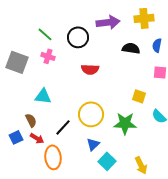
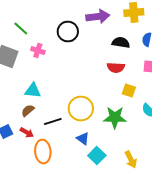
green line: (45, 34) -> (21, 28), moved
red semicircle: (90, 69) -> (116, 68), moved
brown semicircle: (31, 120) -> (28, 110), moved, turned -104
black line: (63, 127) -> (53, 122), turned 30
blue triangle: (93, 144) -> (83, 138), turned -40

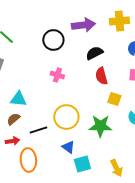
black semicircle: (121, 42) -> (94, 53), moved, turned -36
pink cross: (38, 50) -> (57, 75), moved
red semicircle: (116, 68) -> (101, 76), turned 72
red arrow: (27, 132) -> (12, 141), turned -40
cyan square: (97, 156) -> (82, 164), turned 30

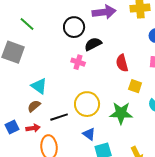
black semicircle: (94, 53) -> (93, 44), moved
cyan triangle: (18, 99) -> (39, 86), turned 30

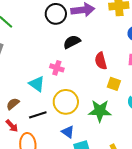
black circle: (74, 27) -> (56, 14), moved
pink cross: (78, 62) -> (57, 68), moved
cyan triangle: (39, 86) -> (37, 84), moved
red arrow: (33, 128) -> (12, 126), turned 56

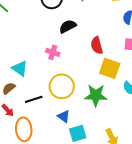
cyan triangle: (37, 84) -> (20, 68), moved
yellow square: (114, 84) -> (110, 68), size x1.5

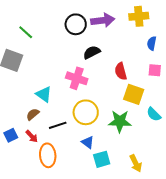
pink cross: (53, 52) -> (77, 78), size x1.5

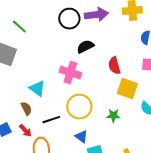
brown semicircle: (33, 114) -> (26, 109), turned 104
green star: (120, 121) -> (113, 116), size x0.6

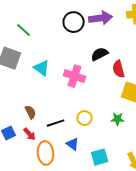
black semicircle: (85, 47) -> (100, 54), moved
cyan triangle: (37, 89) -> (42, 68), moved
yellow circle: (79, 107) -> (85, 118), moved, size x0.6
blue triangle: (81, 137) -> (73, 144), moved

